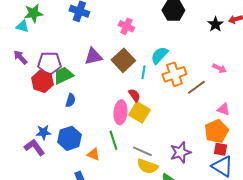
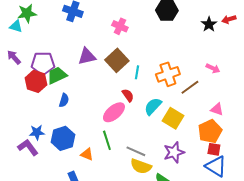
cyan semicircle: (159, 55) -> (153, 106), moved
pink ellipse: (120, 112) -> (114, 112), turned 45
yellow square: (139, 112) -> (173, 118), moved

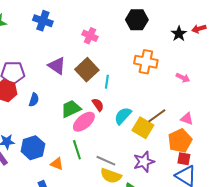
purple triangle: (87, 56) -> (57, 66), turned 48
orange cross: (168, 74) -> (146, 62), moved, turned 30
green trapezoid: (57, 75) -> (71, 109), moved
brown line: (190, 87) -> (157, 116), moved
blue semicircle: (64, 100) -> (34, 100), moved

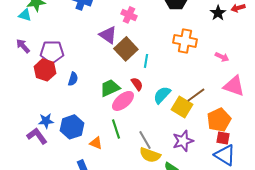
purple triangle: (57, 66) -> (108, 35), moved
pink triangle: (187, 119) -> (234, 86), moved, size x1.6
gray line: (106, 161) -> (145, 140), turned 36

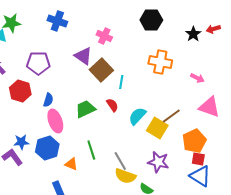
purple pentagon: (52, 52) -> (38, 63), moved
pink ellipse: (123, 101) -> (55, 121), moved, turned -70
purple star: (183, 141) -> (158, 162), turned 30

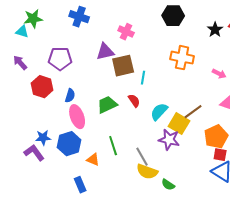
purple triangle: (83, 56) -> (105, 52), turned -48
brown square: (101, 70) -> (123, 66), turned 30
purple star: (158, 162) -> (169, 140), moved

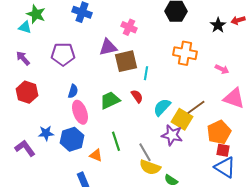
green star: (33, 19) -> (36, 14), turned 30
red hexagon: (42, 87) -> (27, 92), moved
purple L-shape: (34, 153) -> (25, 148), moved

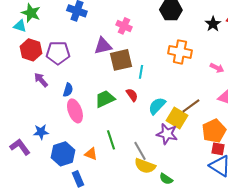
purple arrow: (23, 58) -> (41, 80), moved
red hexagon: (27, 92) -> (31, 50), moved
blue hexagon: (72, 139) -> (63, 154), moved

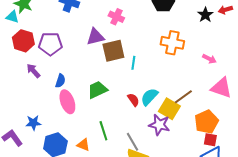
red semicircle: (132, 95) -> (133, 100), moved

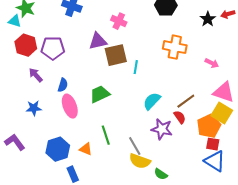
red semicircle: (133, 100) -> (180, 117), moved
yellow square: (169, 109) -> (222, 113), moved
blue star: (33, 123) -> (34, 108), moved

